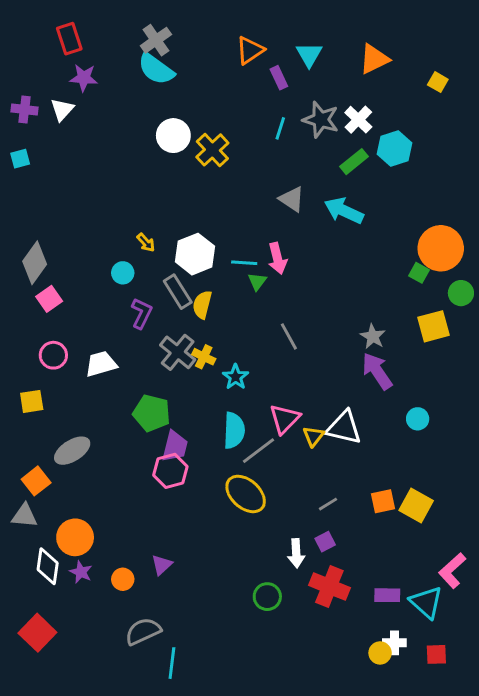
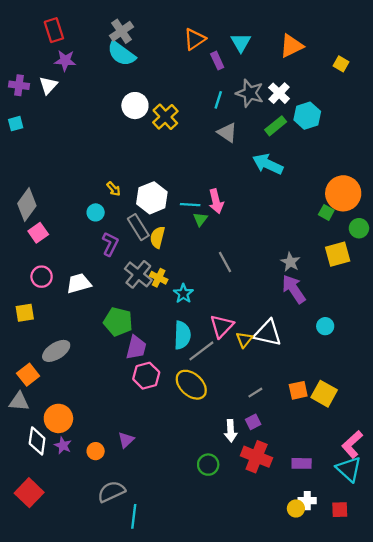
gray triangle: (292, 199) -> (227, 133), moved
pink hexagon: (170, 471) -> (146, 376), moved
cyan triangle: (426, 602) -> (349, 469), moved

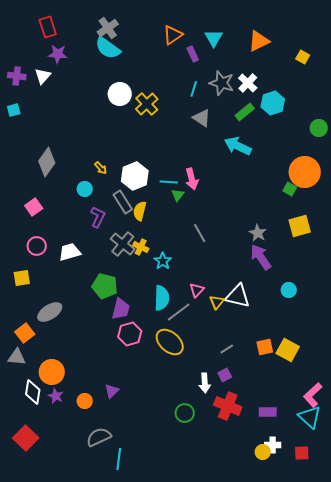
gray diamond: (27, 205) -> (47, 162), moved
green circle: (359, 228) -> (319, 128), moved
pink triangle: (222, 326) -> (197, 290), size x0.7

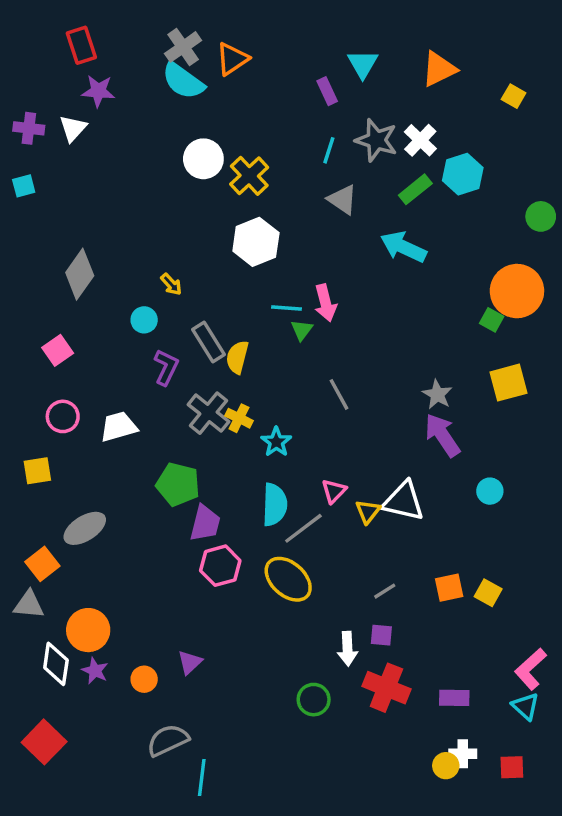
orange triangle: (173, 35) -> (232, 59), moved
white hexagon: (135, 176) -> (256, 242), moved
yellow square: (288, 350) -> (488, 593), size x0.7
purple square: (225, 375) -> (381, 635), turned 32
cyan triangle: (310, 417) -> (525, 706), size x0.7

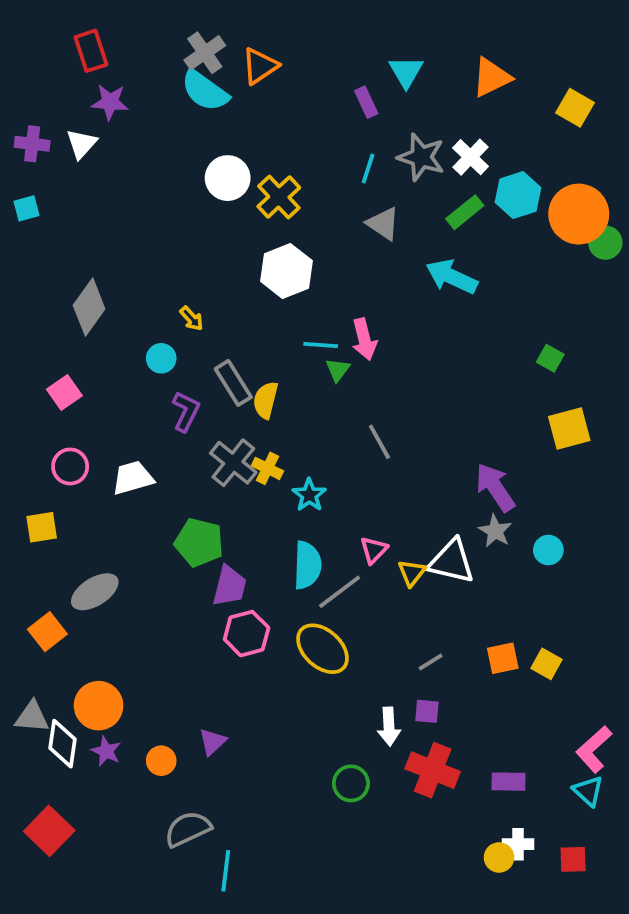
yellow square: (514, 96) -> (575, 108), size x1.4
orange circle: (517, 291) -> (579, 214), moved
gray star: (437, 394) -> (495, 531), moved
gray triangle: (29, 605) -> (32, 717), moved

